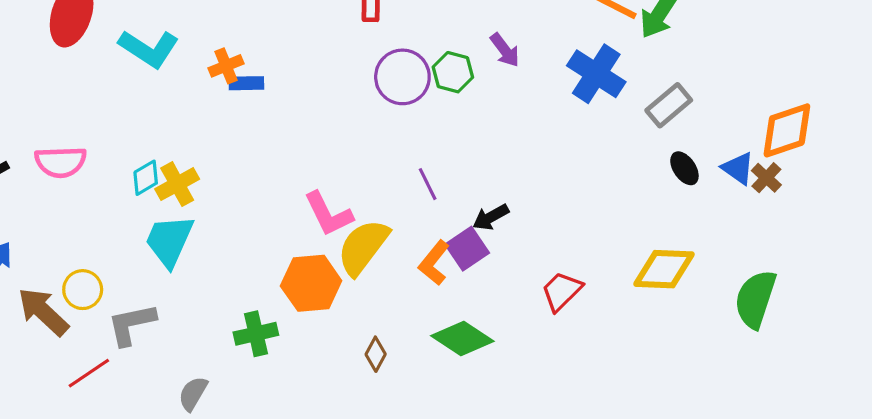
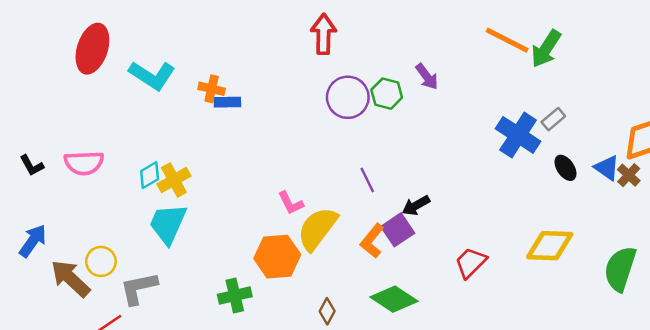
orange cross: (226, 66) -> (212, 89), turned 35
blue cross: (596, 74) -> (518, 135), moved
gray rectangle: (669, 105) -> (553, 119), size x0.7
pink L-shape: (328, 214) -> (291, 203), size x0.7

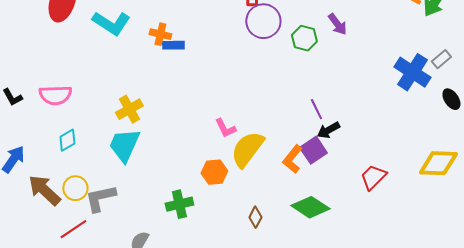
purple circle: (348, 97) -> (263, 21), moved
cyan diamond: (150, 175) -> (67, 140), moved
purple line: (367, 180) -> (316, 109), moved
orange hexagon: (277, 257) -> (214, 172), size x0.7
yellow circle: (101, 261) -> (75, 188), moved

